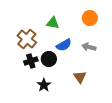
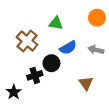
black cross: (31, 61) -> (35, 75), moved
black star: (44, 85) -> (14, 92), moved

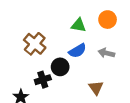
green triangle: (56, 23) -> (79, 25), moved

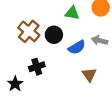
blue semicircle: (77, 51) -> (77, 47), moved
black circle: (60, 67) -> (54, 35), moved

